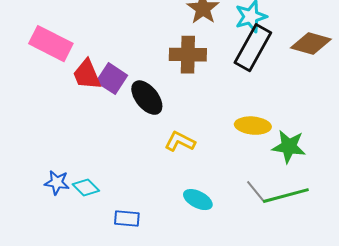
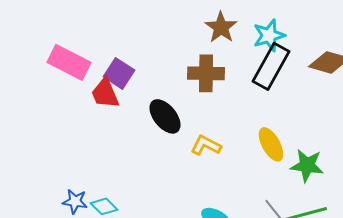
purple square: (112, 79) -> (119, 73), moved
yellow ellipse: (253, 126) -> (271, 144), turned 56
yellow L-shape: (180, 142) -> (206, 145), moved

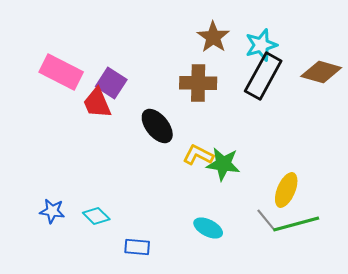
yellow ellipse: (271, 144) -> (286, 190), moved, turned 52
green star: (307, 165) -> (223, 164), moved
blue star: (75, 201) -> (52, 211), moved

